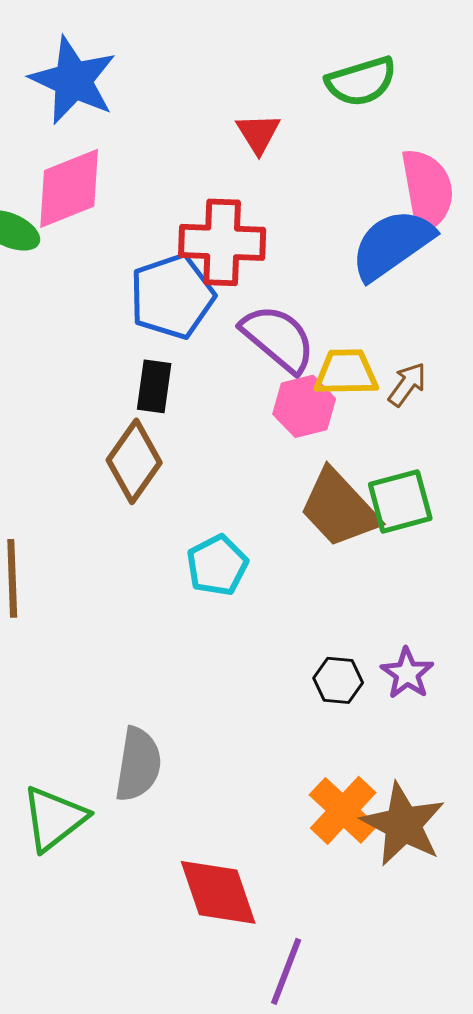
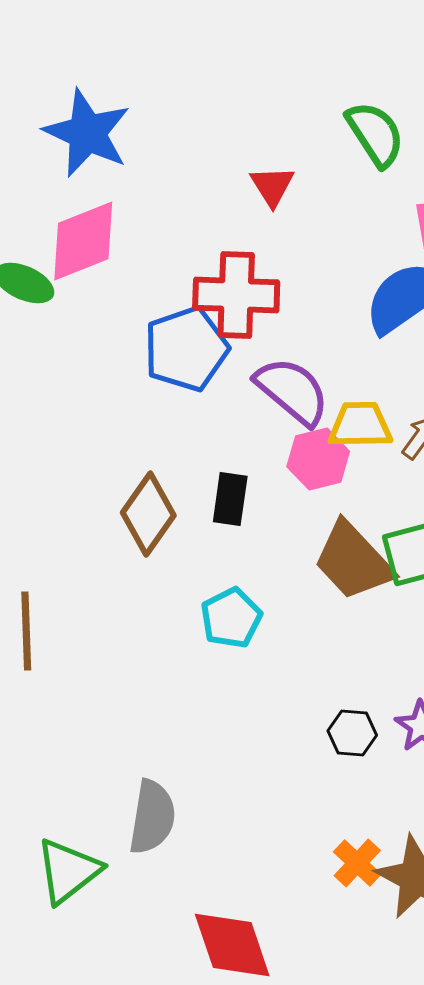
green semicircle: (361, 81) -> (375, 134), turned -106
black rectangle: (154, 386) -> (230, 499), moved
orange cross: (343, 810) -> (357, 863), size x0.7

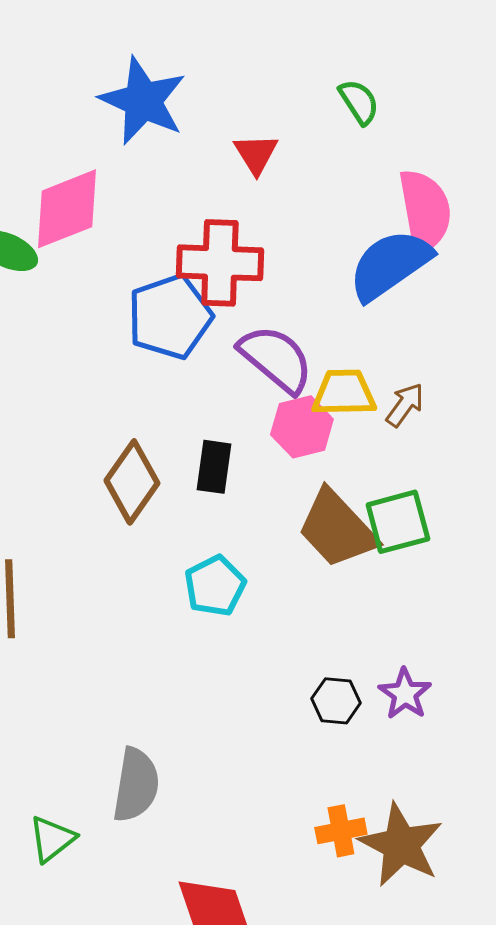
blue star: (87, 133) -> (143, 101), moved
green semicircle: (375, 134) -> (359, 102), size x0.7
orange cross: (357, 863) -> (341, 831), turned 36
green triangle: (68, 871) -> (52, 839), size x0.7

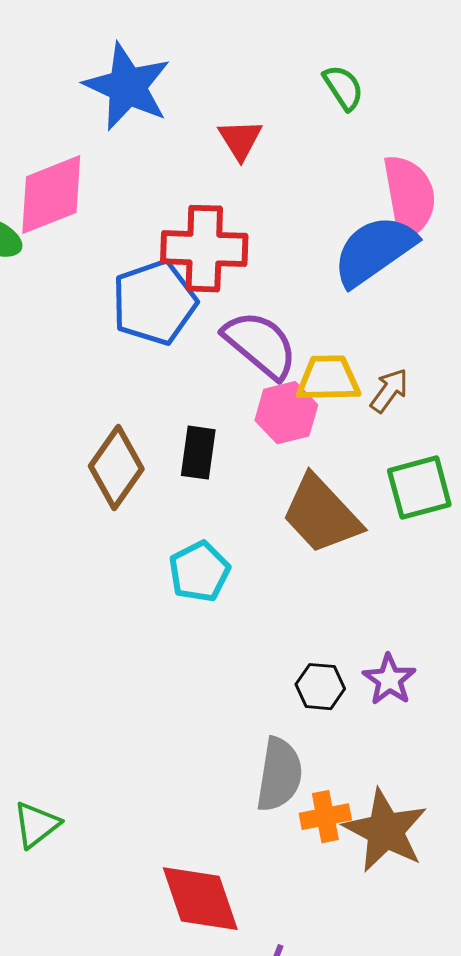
green square: (398, 522) -> (419, 488), moved
gray semicircle: (136, 785) -> (279, 775), moved

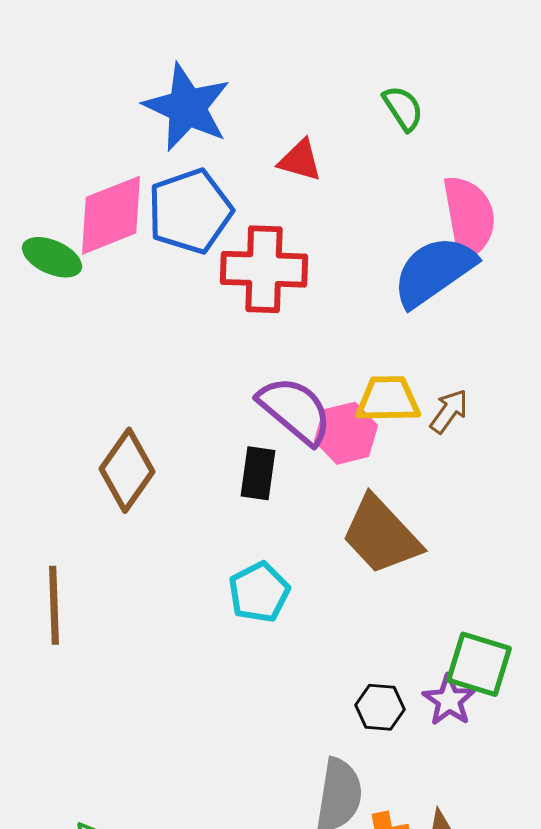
red triangle: (240, 140) -> (300, 160), turned -42
blue pentagon: (154, 303) -> (190, 211), moved
purple semicircle: (260, 345) -> (295, 410), moved
brown diamond: (116, 468) -> (127, 470), moved
green square: (419, 488) -> (479, 664), moved, turned 32

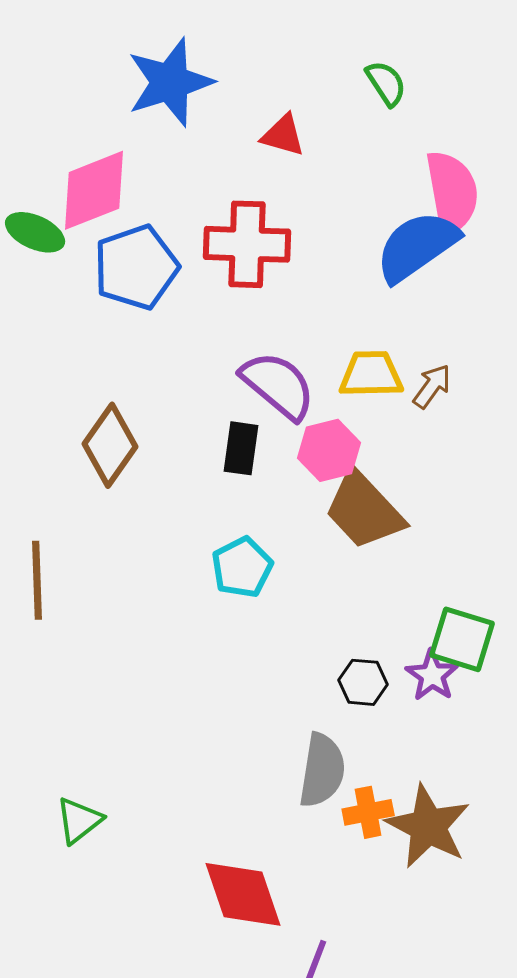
blue star: (187, 107) -> (170, 82), turned 30
blue pentagon: (190, 211) -> (136, 267), moved
pink hexagon: (346, 433) -> (329, 450), moved

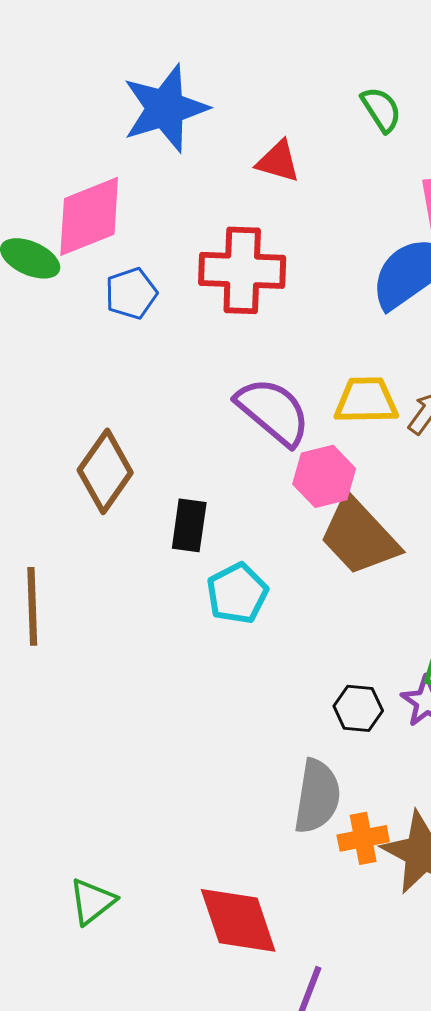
blue pentagon: (136, 267) -> (131, 293), size x0.6
black rectangle: (241, 448) -> (189, 525), moved
green triangle: (79, 820) -> (92, 901), moved

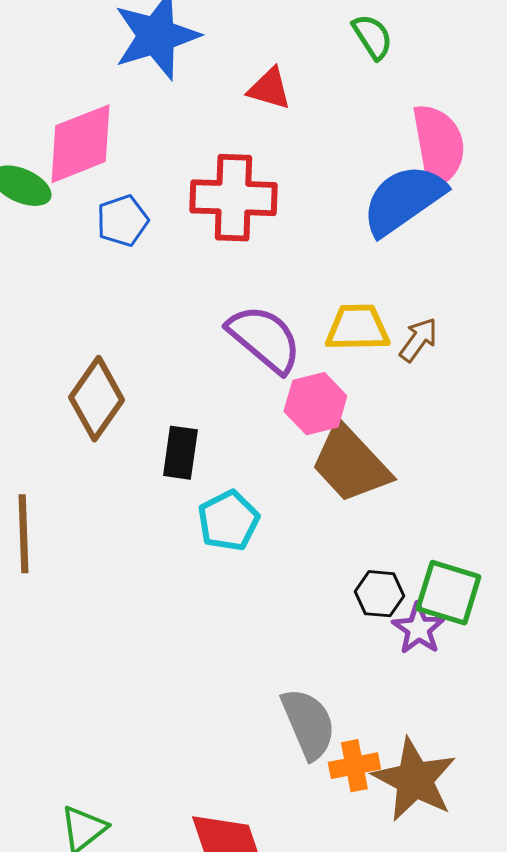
black hexagon: (358, 708) -> (379, 594), moved
gray semicircle: (317, 796) -> (308, 724), turned -32

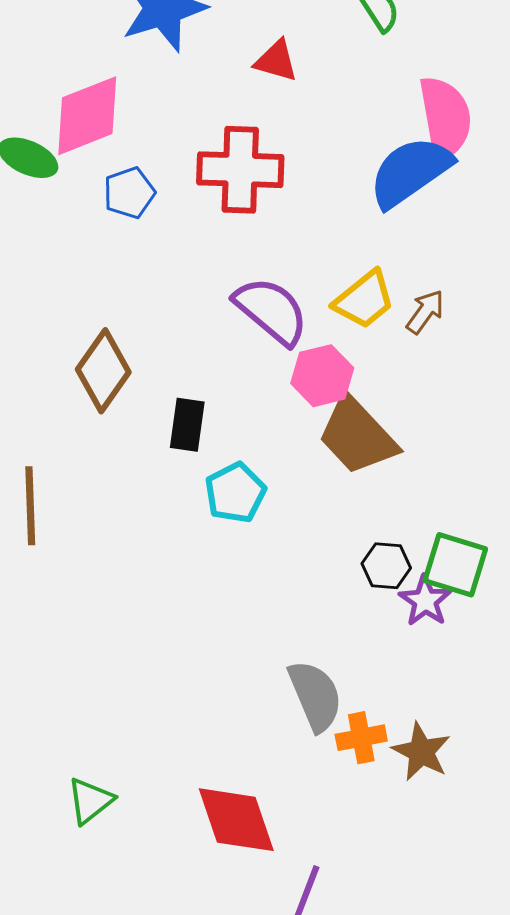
yellow trapezoid: (357, 328) -> (364, 300), turned 142
brown star: (414, 780) -> (421, 752), size x0.7

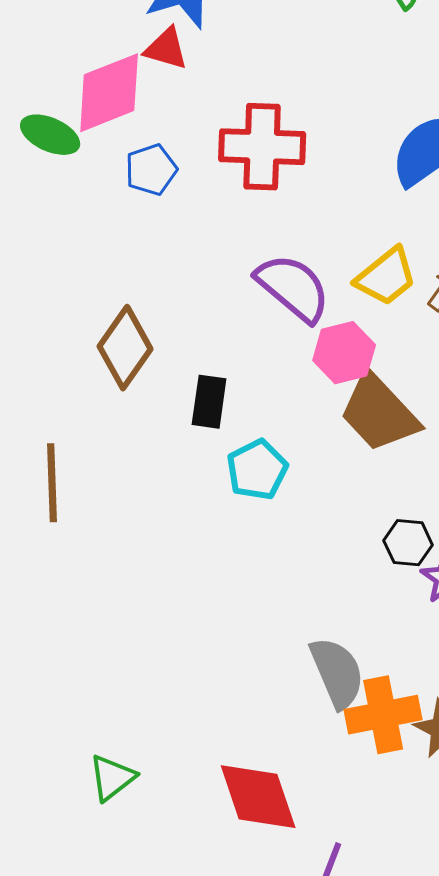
red triangle: (276, 61) -> (166, 49), moved
orange cross: (361, 738) -> (383, 715), size x1.5

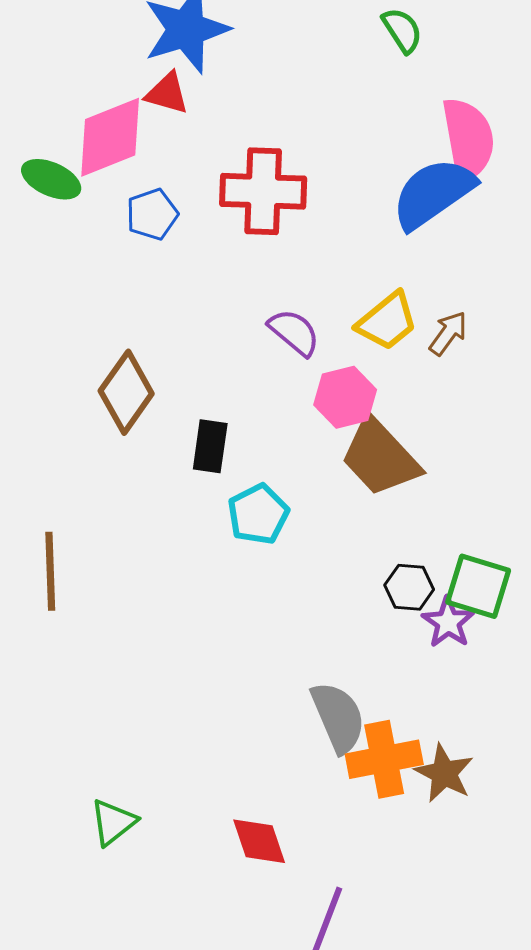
purple semicircle: (293, 288) -> (294, 332), size x0.7
brown line: (52, 483) -> (50, 571), moved
red diamond: (258, 797) -> (259, 841), size x0.7

